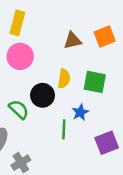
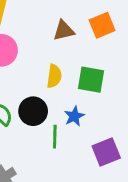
black circle: (43, 95) -> (33, 111), moved

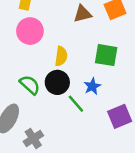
yellow semicircle: (54, 76) -> (61, 56), moved
green line: (55, 137) -> (76, 104), turned -42

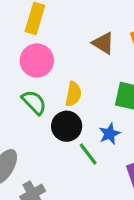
brown triangle: (83, 14) -> (103, 43), turned 42
green semicircle: (30, 85) -> (34, 102), moved

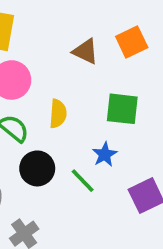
black circle: (67, 126) -> (37, 168), moved

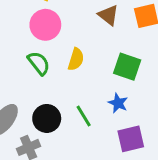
blue star: (105, 154) -> (118, 103), moved, turned -30
black circle: (37, 168) -> (47, 118), moved

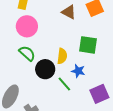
yellow semicircle: (76, 59) -> (62, 56), moved
blue star: (118, 103) -> (78, 71), moved
black circle: (47, 118) -> (45, 69), moved

